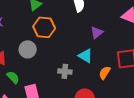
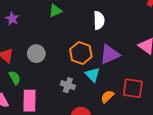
orange hexagon: (44, 27) -> (81, 53), moved
purple triangle: (97, 33) -> (110, 54), size x1.5

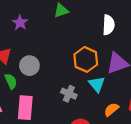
purple star: (12, 19) -> (20, 23), moved
gray circle: (36, 54) -> (29, 66), moved

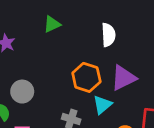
cyan triangle: (97, 84) -> (102, 105), turned 36

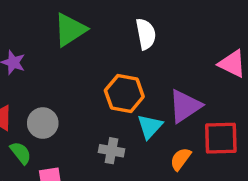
green triangle: (52, 24) -> (70, 30), size x1.5
purple triangle: (123, 78) -> (185, 106), moved

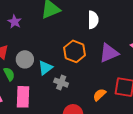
purple triangle: (185, 106) -> (109, 53), moved
cyan triangle: (150, 126) -> (45, 68), moved

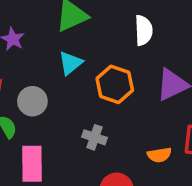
cyan triangle: (45, 68) -> (70, 63), moved
orange semicircle: (99, 95) -> (159, 155), turned -144

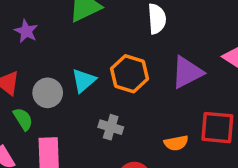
cyan triangle: (70, 63) -> (84, 81), moved

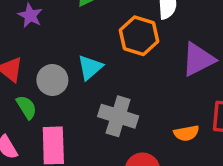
orange hexagon: (130, 74) -> (139, 36), moved
gray cross: (111, 127) -> (118, 116), size x1.5

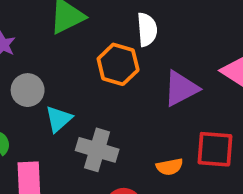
cyan triangle: (90, 67) -> (59, 119), moved
gray circle: (52, 80) -> (28, 90), moved

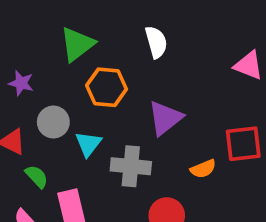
orange hexagon: (118, 64) -> (107, 87), moved
purple triangle: (181, 88) -> (165, 118), moved

